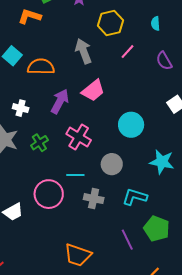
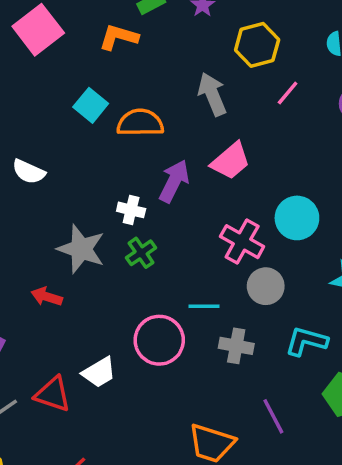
white cross: (21, 108) -> (131, 210), moved
pink cross: (79, 137) -> (242, 242), moved
purple line: (127, 240) -> (273, 416), moved

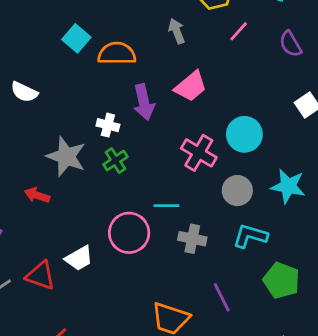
gray arrow: (212, 94) -> (177, 31), size x0.7
purple arrow: (174, 181) -> (144, 102), turned 140
gray circle: (266, 286) -> (237, 191), moved

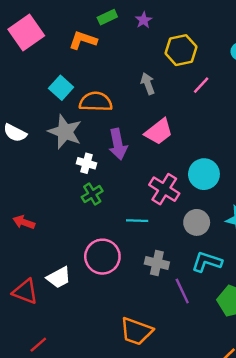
gray star: (66, 156) -> (65, 132), moved
cyan line: (166, 206) -> (137, 221), moved
purple line: (222, 297) -> (182, 291), moved

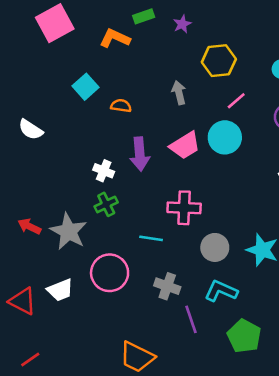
orange semicircle: (96, 102) -> (121, 106), size x0.6
gray star: (65, 132) -> (68, 231), moved
cyan circle: (204, 174) -> (225, 137), moved
pink cross: (164, 189) -> (184, 208), turned -36

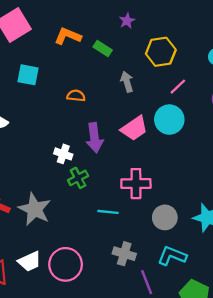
green rectangle: (144, 16) -> (103, 48), moved, turned 54
cyan square: (86, 87) -> (28, 75), moved, turned -35
green cross: (106, 204) -> (78, 178), moved
pink circle: (110, 273) -> (66, 264), moved

